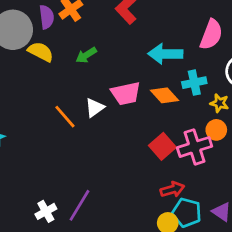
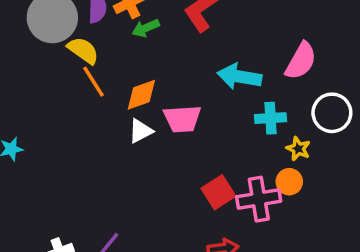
green arrow: (86, 55) -> (146, 28), moved
orange diamond: (165, 95) -> (141, 95), moved, turned -76
orange line: (65, 117) -> (93, 82), moved

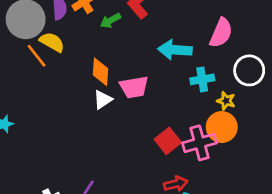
green arrow: (146, 28) -> (110, 21), moved
orange line: (93, 82) -> (37, 56), moved
orange diamond: (141, 95) -> (101, 72), turned -60
orange circle: (289, 182) -> (222, 127), size x1.5

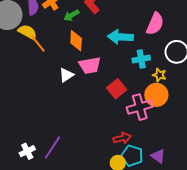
orange line: (37, 56) -> (38, 44), moved
orange diamond: (101, 72) -> (76, 41), moved
red square: (168, 141) -> (117, 89), moved

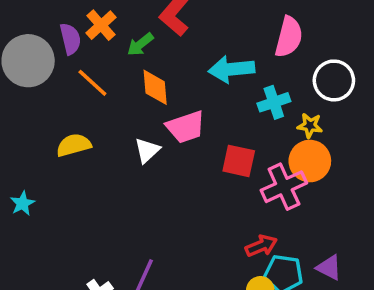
yellow semicircle: (27, 32) -> (74, 145), moved, turned -36
orange line: (38, 44) -> (92, 83), moved
red square: (117, 89) -> (239, 161), turned -30

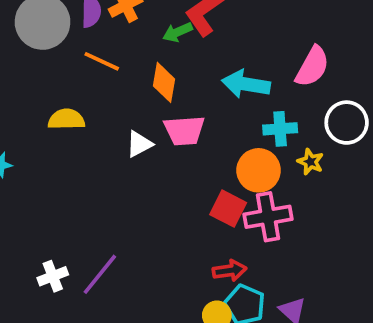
green arrow: (140, 44) -> (177, 32), moved
orange line: (92, 83) -> (102, 61), turned -32
red square: (239, 161) -> (228, 209), moved
orange circle: (310, 161) -> (259, 170), moved

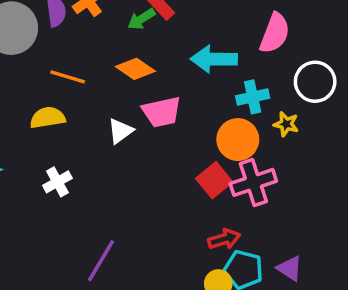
orange line: (102, 61) -> (68, 77), moved
orange diamond: (164, 82) -> (135, 69), turned -57
red square: (228, 209) -> (214, 180), turned 32
white cross: (53, 276) -> (57, 182), moved

